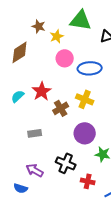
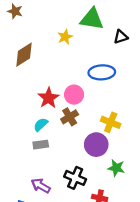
brown star: (39, 26) -> (15, 11), moved
pink circle: (65, 58) -> (74, 95), moved
cyan semicircle: (18, 96) -> (41, 125), moved
yellow cross: (85, 99) -> (111, 122), moved

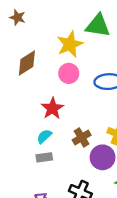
yellow star: (65, 37) -> (70, 44), size x1.6
pink circle: (74, 95) -> (69, 73), moved
brown cross: (70, 117) -> (82, 138), moved

